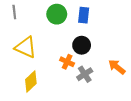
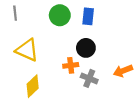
orange cross: (67, 62) -> (71, 65), turned -32
orange arrow: (117, 67) -> (123, 71), turned -60
gray cross: (85, 74) -> (89, 78), turned -35

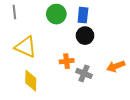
black circle: (86, 48) -> (85, 36), moved
yellow diamond: (33, 86) -> (31, 81), turned -45

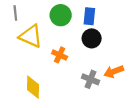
yellow triangle: (26, 47) -> (31, 36), moved
orange cross: (67, 61) -> (60, 55), moved, turned 32
orange arrow: (116, 66) -> (114, 72), moved

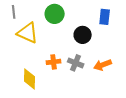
blue rectangle: (89, 16) -> (105, 17), moved
orange cross: (60, 55) -> (54, 62), moved, turned -32
gray cross: (90, 79) -> (76, 63), moved

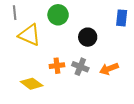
blue rectangle: (105, 17) -> (122, 18), moved
yellow diamond: (30, 79) -> (32, 84), turned -55

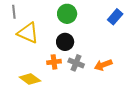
green circle: (58, 15) -> (67, 14), moved
blue rectangle: (122, 18) -> (115, 17), turned 35
black circle: (88, 37) -> (65, 42), moved

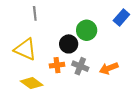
gray line: (14, 12) -> (35, 13), moved
green circle: (67, 14) -> (87, 30), moved
yellow triangle: (28, 33) -> (25, 49), moved

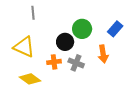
blue rectangle: (121, 18) -> (115, 29), moved
orange arrow: (109, 68) -> (103, 54), moved, turned -78

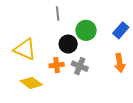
gray line: (33, 13) -> (58, 14), moved
orange arrow: (103, 54) -> (120, 63), moved

